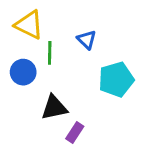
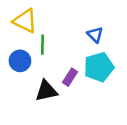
blue triangle: (87, 40) -> (95, 35), moved
purple rectangle: (75, 133) -> (70, 77), moved

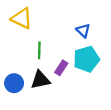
green line: (42, 45) -> (39, 50), moved
blue circle: (20, 61) -> (14, 83), moved

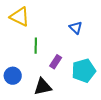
cyan pentagon: (86, 59) -> (84, 71), moved
black triangle: (40, 80) -> (43, 87), moved

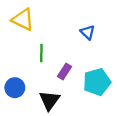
black triangle: (43, 87) -> (49, 100), turned -42

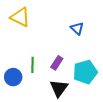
green line: (41, 53) -> (32, 65), moved
black triangle: (49, 100) -> (59, 88), moved

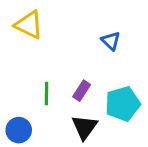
blue circle: (13, 77) -> (19, 130), moved

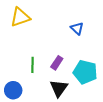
yellow triangle: (29, 25) -> (20, 17), turned -45
cyan pentagon: (123, 104) -> (85, 72), turned 30

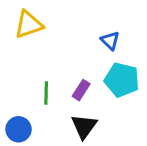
cyan pentagon: (85, 72) -> (122, 80), moved

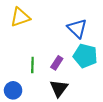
blue triangle: (110, 41) -> (77, 28), size x1.5

